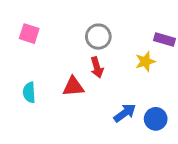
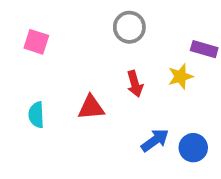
gray circle: (98, 37) -> (129, 27), moved
red arrow: (97, 67) -> (135, 84), moved

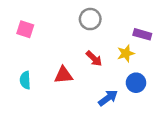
red arrow: (135, 84) -> (94, 59), turned -30
blue circle: (193, 148) -> (136, 83), moved

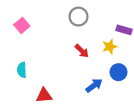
pink square: (25, 29) -> (22, 25), turned 32
red triangle: (63, 75) -> (44, 95), moved

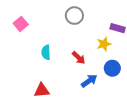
red arrow: (82, 51) -> (79, 58), moved
cyan semicircle: (22, 70) -> (46, 52), moved

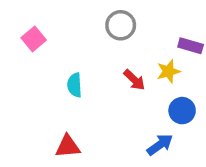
red arrow: (79, 58) -> (134, 80), moved
blue arrow: (89, 81) -> (160, 145), moved

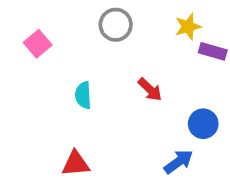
gray circle: (121, 25) -> (116, 25), moved
yellow star: (168, 71) -> (188, 27), moved

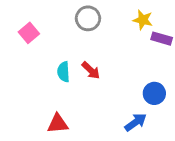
yellow star: (188, 27) -> (143, 20), turned 30
red arrow: (150, 89) -> (91, 70), moved

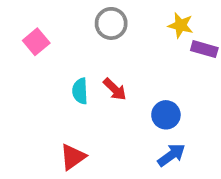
blue circle: (154, 93) -> (166, 115), moved
red triangle: (58, 124) -> (73, 157), turned -30

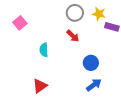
gray circle: (111, 23) -> (75, 13), moved
red arrow: (115, 89) -> (73, 36), moved

